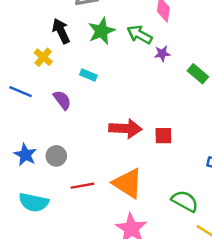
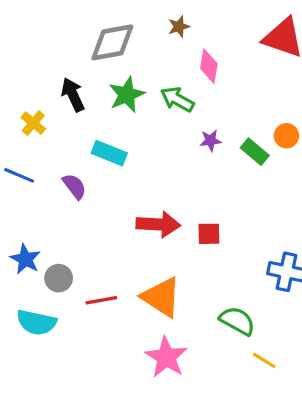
purple star: (162, 54) -> (210, 141), moved
yellow cross: (43, 57) -> (33, 123), moved
cyan rectangle: (88, 75) -> (109, 153), size x1.5
gray circle: (56, 156) -> (59, 278), moved

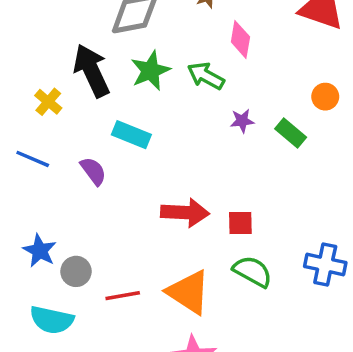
black arrow: (73, 95) -> (92, 71), size x1.4
orange circle: (286, 136) -> (325, 97), moved
green semicircle: (237, 321) -> (253, 271), moved

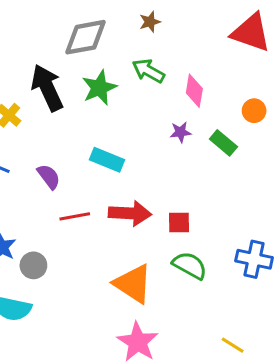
pink diamond: (240, 39) -> (194, 91), moved
green arrow: (206, 76) -> (148, 71), moved
cyan rectangle: (131, 135) -> (107, 160), moved
red line: (123, 296) -> (75, 216), moved

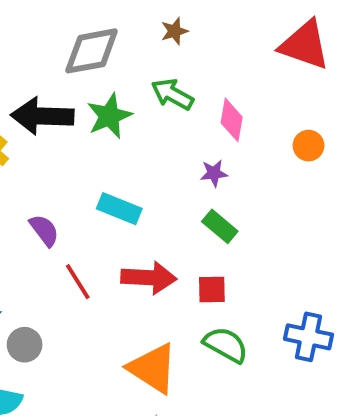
black arrow: (47, 88) -> (42, 116), turned -63
green rectangle: (223, 143) -> (220, 226), moved
red line: (75, 216) -> (78, 282), turned 68

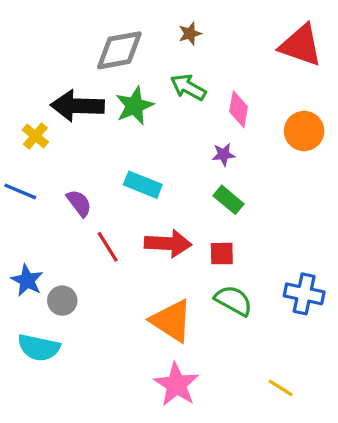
orange circle: (308, 146) -> (304, 131), size x1.5

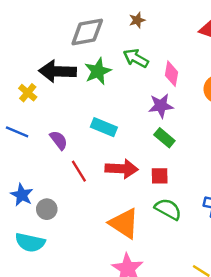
purple star: (223, 154) -> (161, 106), size x1.5

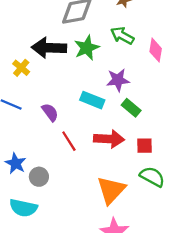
purple star: (161, 106) -> (118, 80), moved
green rectangle: (164, 138) -> (131, 108), moved
orange triangle: (124, 223) -> (111, 190), turned 40

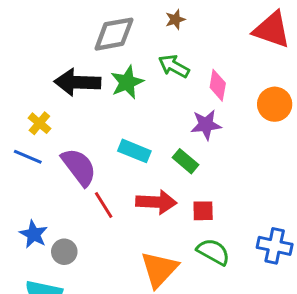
yellow cross: (21, 68) -> (39, 123), moved
purple star: (118, 80) -> (206, 125), moved
purple semicircle: (50, 112) -> (79, 167), size x1.6

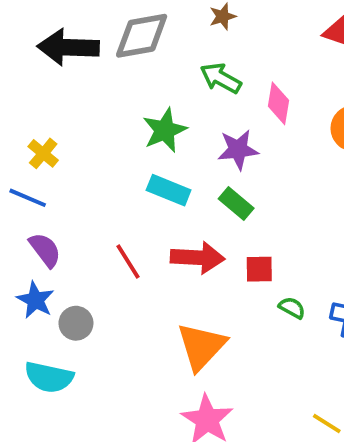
black arrow: (77, 82) -> (68, 47), moved
green star: (127, 82) -> (165, 130), moved
purple star: (206, 125) -> (238, 150), moved
purple semicircle: (79, 167) -> (45, 250), moved, size x0.7
green semicircle: (213, 252) -> (292, 308), moved, size x0.6

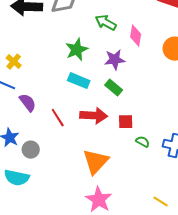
purple semicircle: (45, 250) -> (28, 103), moved

